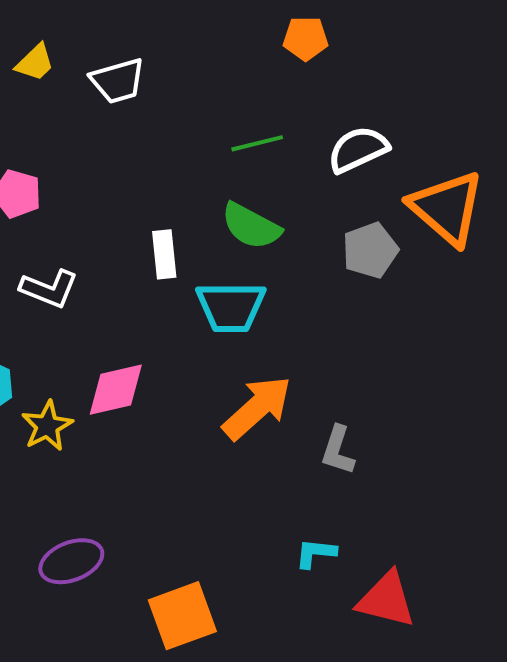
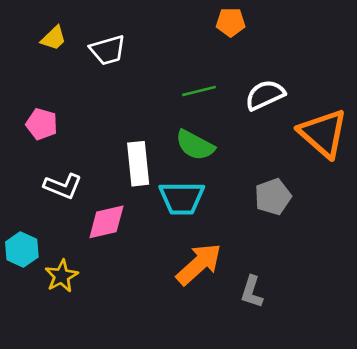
gray pentagon: (370, 250) -> (273, 197), moved
white rectangle: (164, 254) -> (138, 164), size x1.4
pink diamond: (116, 390) -> (106, 222), moved

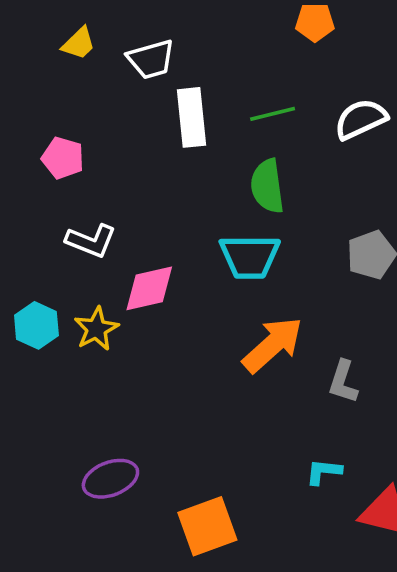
green semicircle: (195, 145) -> (267, 186), turned 54
white rectangle: (138, 164) -> (192, 117), moved
yellow star: (61, 276) -> (96, 329), moved

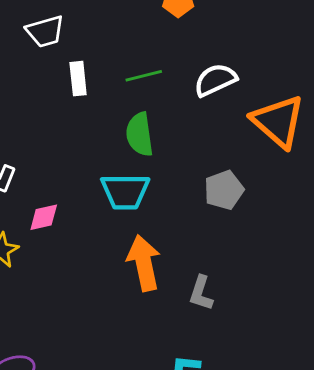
white rectangle: (192, 117) -> (78, 79), size x0.7
pink diamond: (149, 288) -> (44, 217), size x0.7
orange arrow: (273, 345) -> (144, 263), turned -60

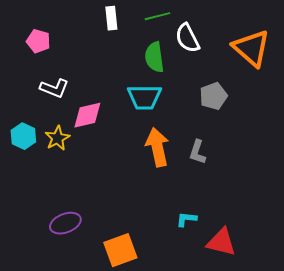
white semicircle: (215, 80) -> (187, 38), moved, turned -92
pink diamond: (44, 217) -> (87, 115), size x1.4
gray L-shape: (201, 293) -> (197, 152), moved

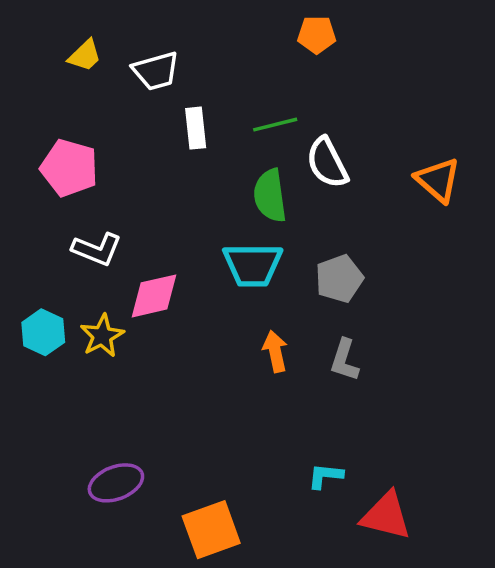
pink pentagon: (38, 41) -> (69, 168), size x1.4
orange triangle: (251, 48) -> (438, 180), size x0.7
gray pentagon: (213, 96) -> (339, 279), moved
orange arrow: (157, 147) -> (275, 351), size x0.6

